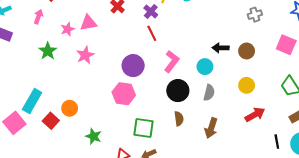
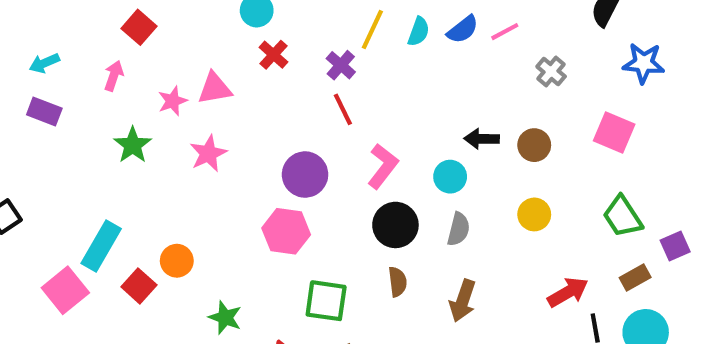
gray cross: (255, 15) -> (551, 72), turned -32
red arrow: (255, 115) -> (568, 292), moved

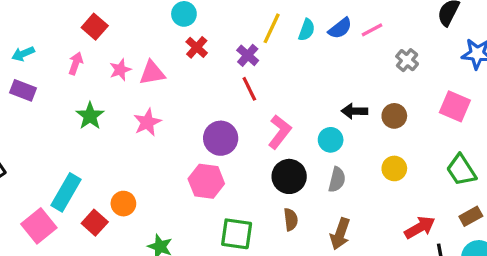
pink star: (173, 101) -> (120, 70), moved

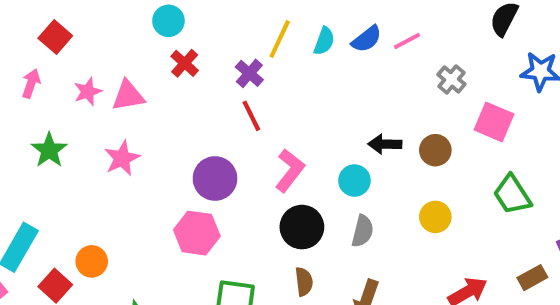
pink square: (455, 106) -> (494, 122), moved
green trapezoid: (461, 170) -> (512, 195), moved

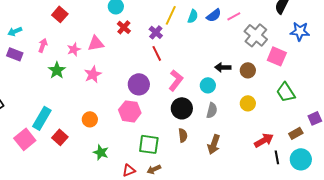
gray cross: (452, 79) -> (256, 35), size x1.6
pink arrow: (31, 83) -> (43, 45), moved
pink star: (88, 92) -> (74, 49), moved
orange circle: (92, 261) -> (90, 119), moved

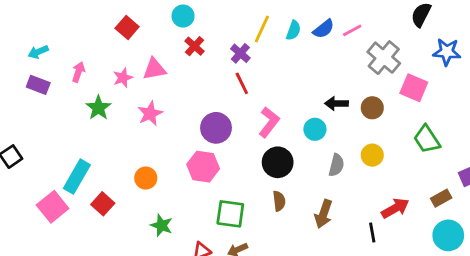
red square: (60, 14) -> (127, 27), moved
gray semicircle: (212, 110) -> (336, 165), moved
black line: (277, 157) -> (372, 233), moved

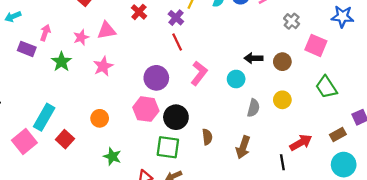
gray cross: (384, 58) -> (292, 21), size x0.6
purple rectangle: (38, 85) -> (27, 49), moved
black circle: (278, 162) -> (176, 117), moved

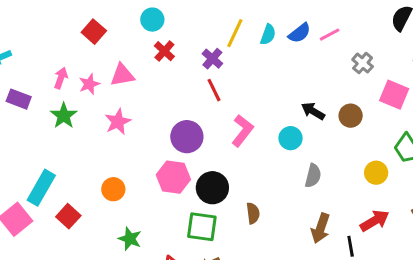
pink arrow: (45, 33) -> (61, 78), moved
black arrow: (253, 58) -> (313, 111), turned 30
yellow circle: (282, 100) -> (376, 173), moved
brown arrow: (243, 147) -> (321, 228), moved

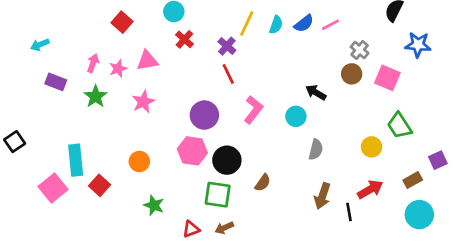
brown circle: (351, 116) -> (352, 74), moved
cyan rectangle: (41, 188) -> (76, 160), turned -36
brown semicircle: (253, 213) -> (263, 183), turned 42

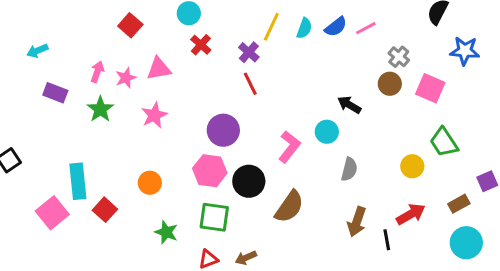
pink L-shape: (253, 110) -> (289, 147), moved
brown semicircle: (263, 183) -> (289, 207), size x1.6
green square: (218, 195) -> (214, 217), moved

